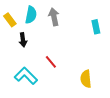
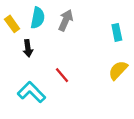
gray arrow: (54, 17) -> (66, 20), turned 36
yellow semicircle: (86, 79) -> (118, 70), moved, turned 48

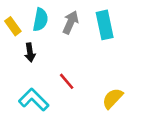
cyan rectangle: (117, 32) -> (105, 25), moved, size x1.5
yellow semicircle: (118, 70) -> (113, 98), moved

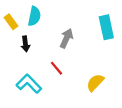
gray arrow: (71, 22) -> (66, 38), moved
cyan rectangle: (105, 25) -> (106, 27), moved

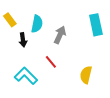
cyan semicircle: (34, 16) -> (37, 24), moved
yellow semicircle: (95, 83) -> (86, 75), turned -30

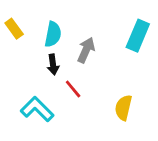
cyan rectangle: (96, 25) -> (138, 36), turned 35
black arrow: (23, 40) -> (53, 64), moved

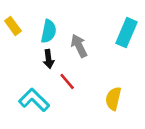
gray arrow: (86, 50) -> (79, 46), turned -50

